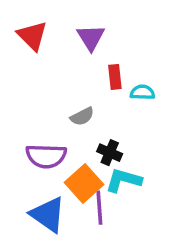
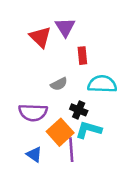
red triangle: (32, 36) -> (40, 37), moved
cyan semicircle: (142, 92) -> (102, 84), moved, size x1.6
blue triangle: (48, 215) -> (34, 154), size x0.6

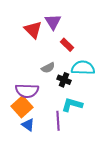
red rectangle: (82, 56) -> (67, 45), turned -40
black cross: (79, 110) -> (64, 80), moved
orange square: (60, 132) -> (22, 107), moved

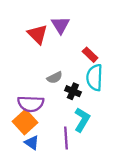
red rectangle: (67, 45) -> (90, 55), moved
cyan semicircle: (83, 68) -> (95, 78), turned -90
cyan L-shape: (72, 105) -> (82, 120), turned 105

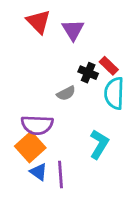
red triangle: (38, 34) -> (39, 22), moved
black cross: (73, 91) -> (88, 73), moved
purple line: (66, 138) -> (61, 175), moved

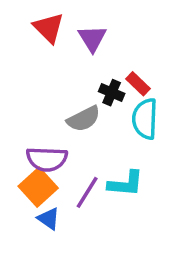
gray semicircle: (66, 93) -> (84, 119), size x1.4
cyan L-shape: (99, 144) -> (126, 184), turned 64
purple line: (61, 175) -> (87, 192), moved, turned 36

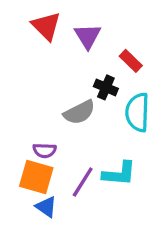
red rectangle: (138, 84) -> (131, 61), moved
purple semicircle: (47, 159) -> (45, 150), size x0.6
orange square: (38, 187) -> (36, 177), turned -32

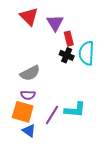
red rectangle: (131, 61) -> (69, 39), moved, turned 32
gray semicircle: (79, 112) -> (30, 73), moved
cyan semicircle: (137, 112) -> (86, 53), moved

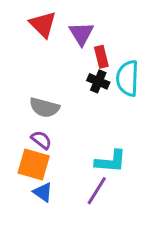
gray semicircle: (30, 73) -> (44, 108), turned 42
purple semicircle: (28, 95) -> (41, 140), turned -144
purple line: (52, 115) -> (97, 191), moved

